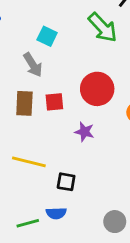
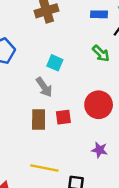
green arrow: (103, 27) -> (101, 53), size x0.7
purple star: (84, 132) -> (99, 150), moved

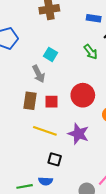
purple star: (99, 150) -> (78, 134), size x1.5
yellow line: (44, 168) -> (45, 131), moved

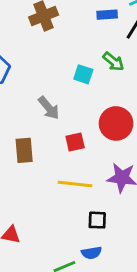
cyan square: (50, 54) -> (83, 74), moved
brown rectangle: (30, 101) -> (24, 150), moved

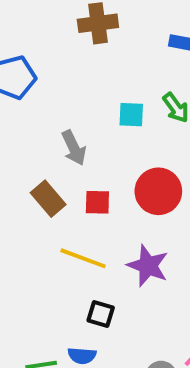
cyan square: (83, 74) -> (131, 115), turned -30
brown rectangle: (24, 150) -> (48, 199), moved, turned -50

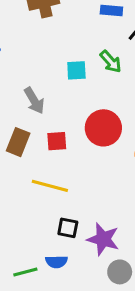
brown rectangle: (48, 199) -> (18, 142), turned 68
purple star: (148, 266) -> (103, 239), moved

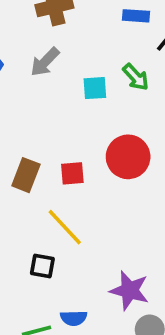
gray arrow: (34, 101) -> (45, 62), moved, turned 76
yellow line: (50, 186) -> (65, 227), turned 33
black square: (68, 228) -> (42, 266), moved

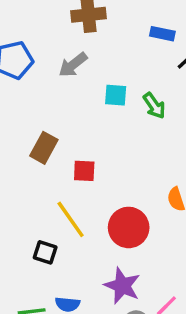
green arrow: (136, 77) -> (154, 106), moved
red circle: (128, 157) -> (129, 227), moved
brown rectangle: (26, 175) -> (44, 148), moved

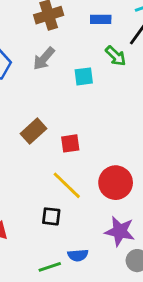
blue rectangle: (162, 34) -> (101, 19), moved
green arrow: (154, 106) -> (116, 56), moved
brown rectangle: (44, 148) -> (34, 131), turned 30

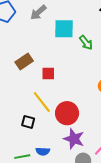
green arrow: (116, 56) -> (86, 43), moved
cyan square: (84, 76) -> (64, 29), size x1.5
red circle: (116, 183) -> (67, 113), moved

